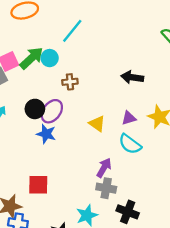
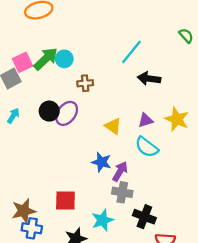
cyan line: (72, 31) -> (132, 52), moved
blue star: (46, 134) -> (101, 162), moved
red square: (38, 185) -> (65, 200), moved

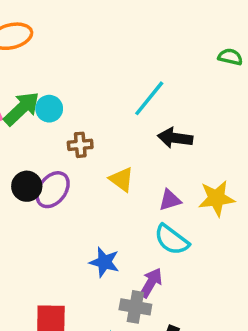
green semicircle: (186, 36) -> (230, 57), moved, turned -35
yellow star: (177, 119) -> (216, 198), turned -30
yellow triangle: (113, 126) -> (122, 179), moved
purple arrow: (120, 171) -> (151, 283), moved

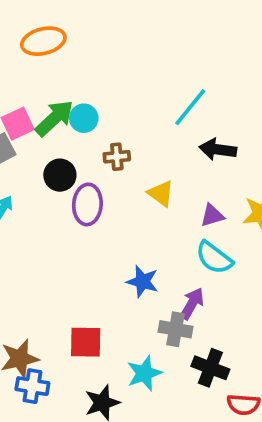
black circle: (27, 186) -> (60, 175), moved
purple ellipse: (53, 190) -> (87, 204), turned -33

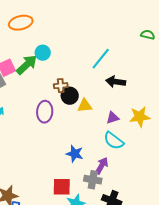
cyan circle: (84, 118) -> (43, 53), moved
black circle: (60, 175) -> (70, 96), moved
yellow triangle: (161, 193) -> (85, 106), turned -42
red square: (86, 342) -> (62, 187), moved

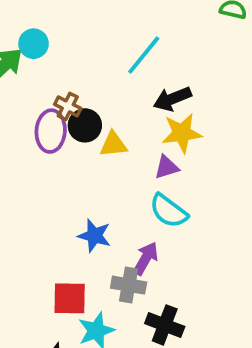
black arrow: (116, 82) -> (172, 99), turned -30
brown cross: (61, 86) -> (68, 106), turned 32
purple ellipse: (45, 112) -> (51, 131), moved
yellow star: (140, 117) -> (182, 133), moved

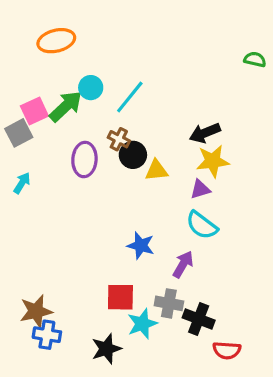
cyan line: (144, 55) -> (130, 97), moved
purple ellipse: (51, 131) -> (84, 160), moved
gray cross: (129, 285) -> (169, 303), moved

